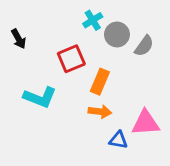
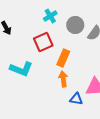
cyan cross: (93, 20) -> (50, 16), moved
orange arrow: (100, 112) -> (63, 79), turned -105

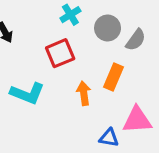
orange rectangle: (63, 58) -> (113, 77), moved
orange arrow: (63, 79) -> (84, 93), moved

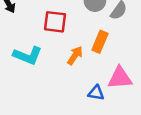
red square: (60, 53) -> (55, 22), turned 30
orange arrow: (84, 93) -> (75, 55), turned 42

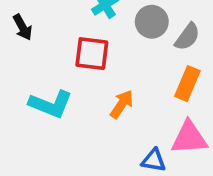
orange rectangle: (100, 42) -> (187, 84), moved

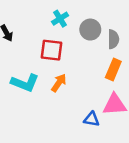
gray semicircle: (187, 37) -> (113, 39), turned -36
orange arrow: (122, 104) -> (59, 83), moved

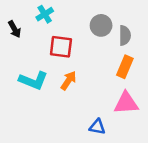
cyan cross: (60, 19) -> (45, 14), moved
blue triangle: (92, 119) -> (97, 127), moved

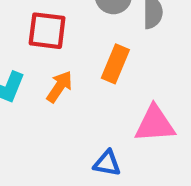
orange rectangle: (125, 67) -> (115, 64), moved

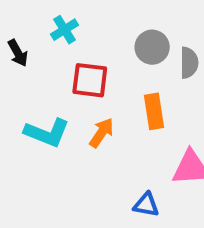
orange rectangle: (115, 64) -> (154, 111), turned -32

